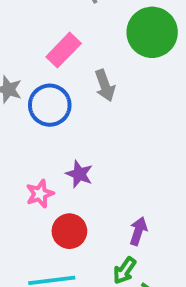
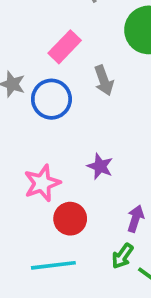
purple star: (79, 174) -> (100, 166), moved
pink star: (40, 194) -> (42, 183), size x1.4

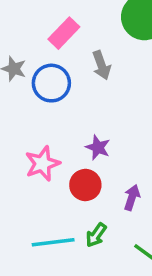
red circle: (70, 219) -> (85, 185), moved
green arrow: (122, 256) -> (96, 235), moved

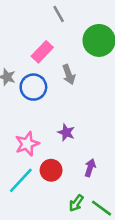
red circle: (85, 185) -> (51, 170), moved
green arrow: (96, 235) -> (76, 203), moved
cyan line: (53, 242) -> (21, 180), moved, turned -40

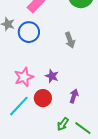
gray arrow: (69, 74) -> (70, 40), moved
purple star: (66, 132) -> (52, 76), moved

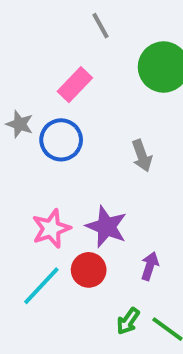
purple star: (52, 76) -> (106, 227), size x1.5

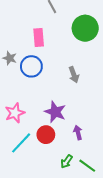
pink rectangle: (75, 85) -> (39, 37), turned -48
pink star: (51, 229) -> (15, 113), moved
purple arrow: (150, 266) -> (78, 133), turned -32

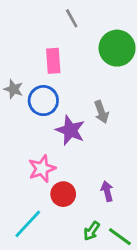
purple star: (55, 112) -> (70, 130), moved
pink star: (15, 113) -> (42, 169), moved
cyan line: (21, 143) -> (28, 224), moved

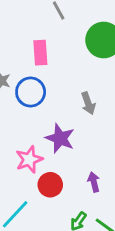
purple star: (70, 130) -> (60, 138), moved

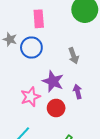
purple arrow: (94, 182) -> (78, 92), moved
red circle: (50, 185) -> (56, 108), moved

